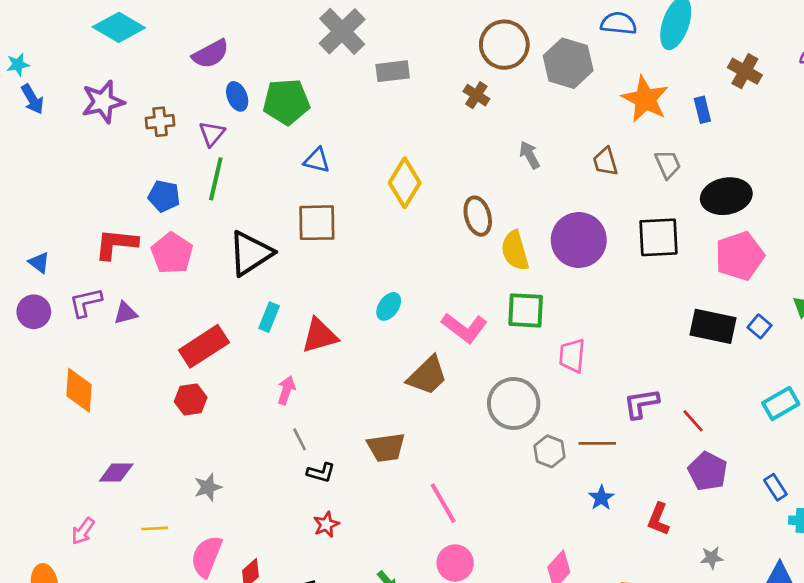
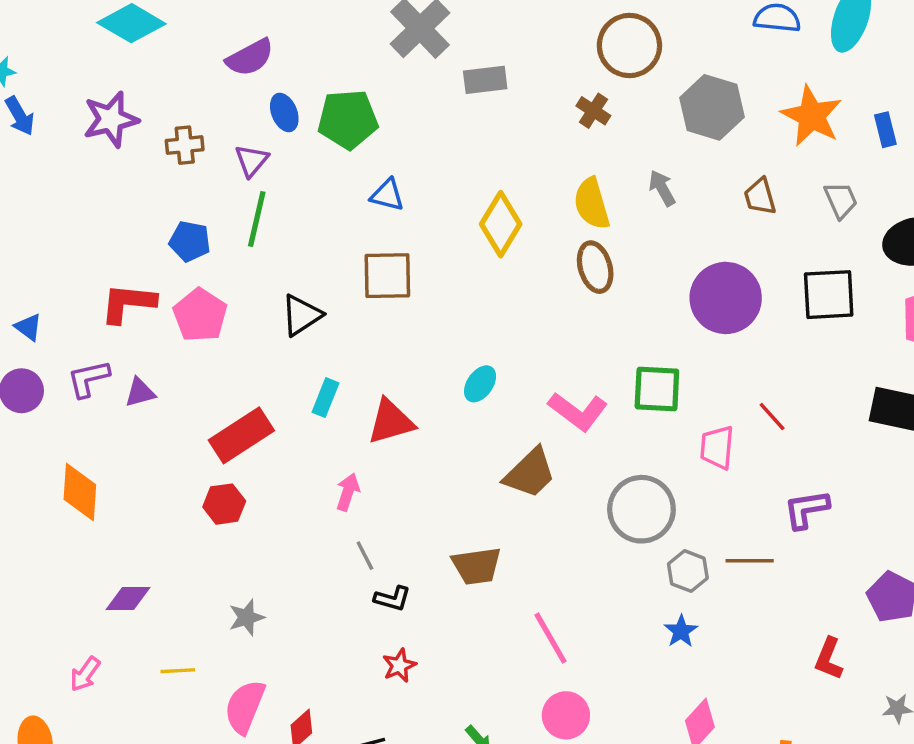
gray hexagon: (568, 63) -> (712, 107), moved
yellow semicircle: (515, 251) -> (592, 204), moved
black triangle: (250, 253) -> (301, 315), size x0.7
red line: (693, 421) -> (772, 416), moved
blue star: (601, 498) -> (681, 631), moved

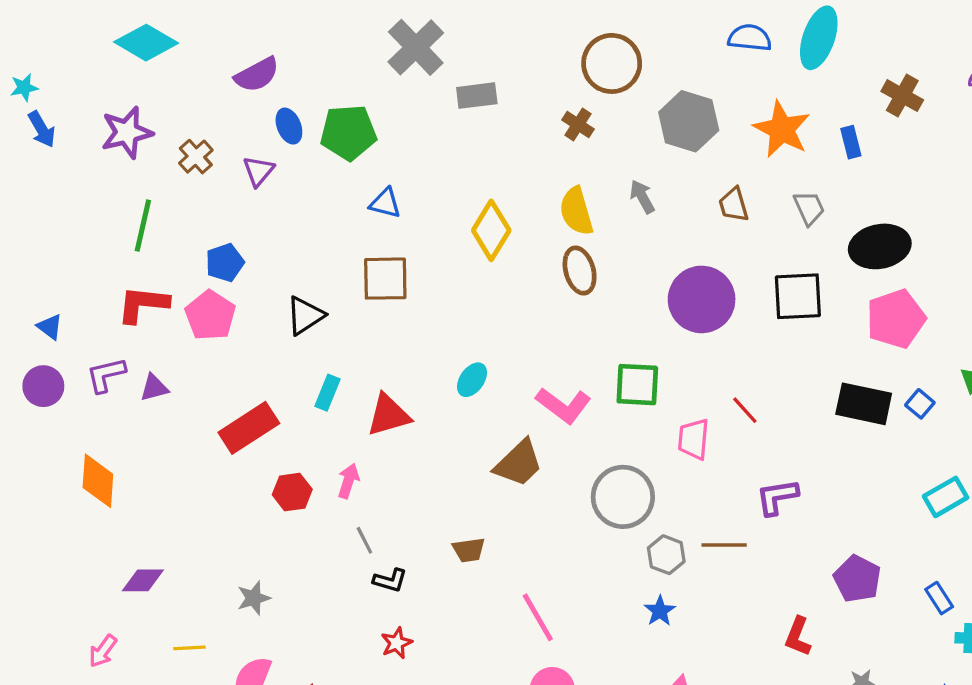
brown cross: (185, 145) -> (196, 157), turned -36
green line: (257, 219) -> (143, 226), moved
blue pentagon: (190, 241) -> (225, 263), moved, turned -30
red hexagon: (224, 504) -> (292, 492), moved
brown trapezoid: (477, 566) -> (469, 550), size x0.7

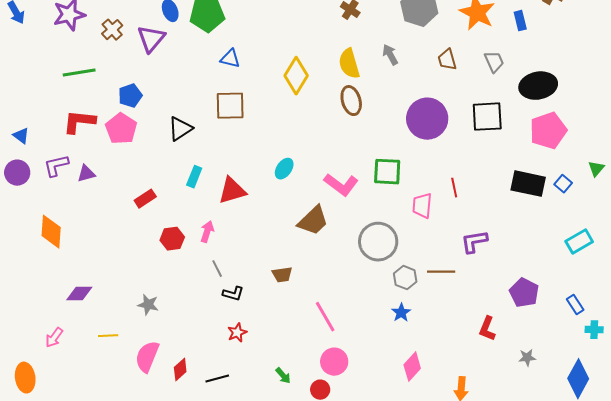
purple triangle: (258, 171) -> (151, 39), size x1.4
green line: (143, 226) -> (79, 73), turned 68
red line: (745, 410) -> (454, 188), turned 30
red rectangle: (249, 428) -> (145, 199), size x0.6
gray star: (254, 598) -> (148, 305), turned 30

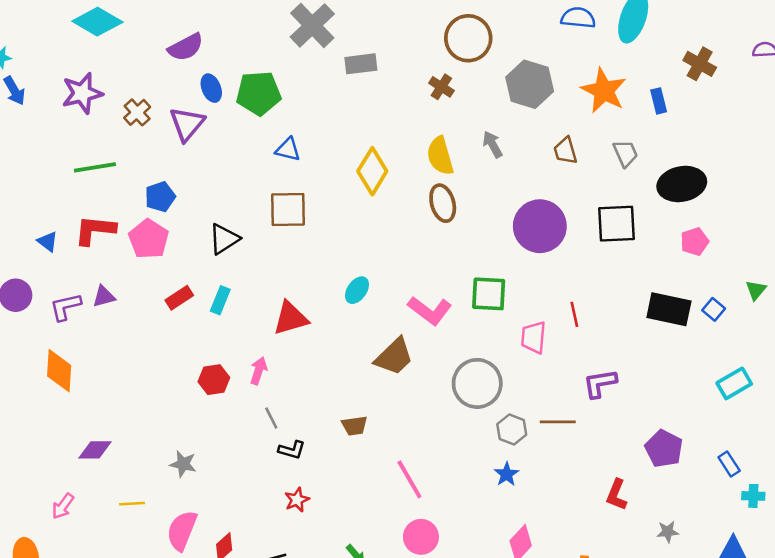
pink pentagon: (548, 131) -> (695, 242), size x0.6
blue triangle: (21, 136) -> (48, 242), moved
purple L-shape: (56, 166) -> (66, 307), moved
cyan rectangle: (194, 177) -> (220, 300), moved
red rectangle: (145, 199) -> (179, 298), moved

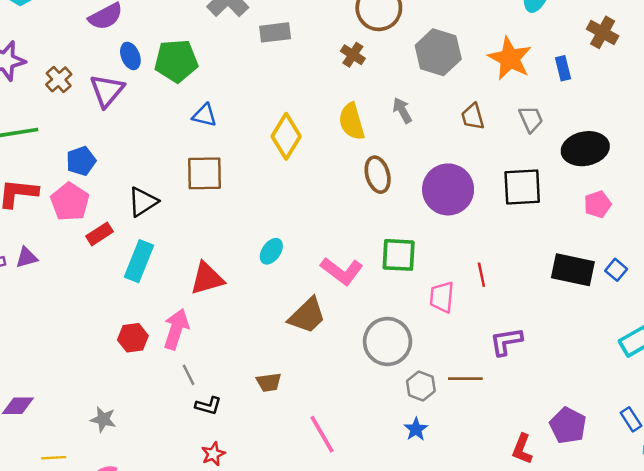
brown ellipse: (443, 203) -> (378, 175), moved
red rectangle: (179, 298) -> (99, 234), moved
cyan rectangle: (220, 300) -> (139, 261), size x1.5
pink arrow: (259, 371) -> (176, 329), size x1.5
purple pentagon: (664, 449) -> (568, 426), moved

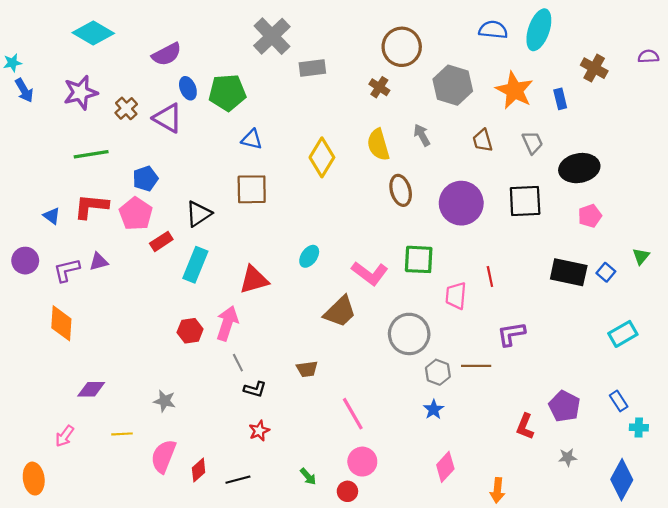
purple triangle: (107, 91) -> (168, 118), turned -40

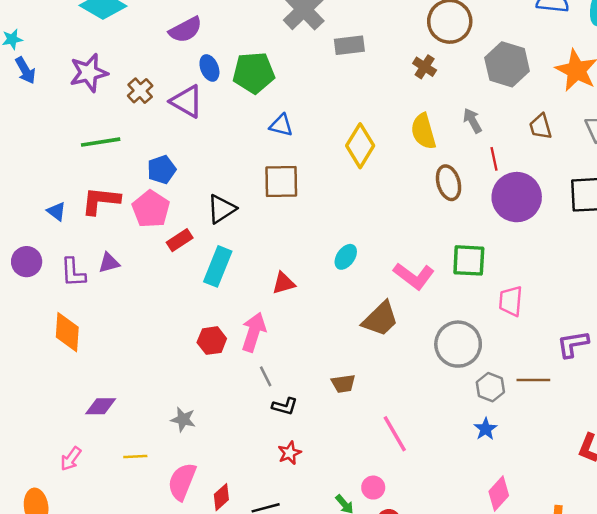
purple L-shape: (67, 270) -> (73, 272), turned -80
red line: (490, 277) -> (494, 159), moved
red triangle: (254, 280) -> (284, 283), size x0.7
pink circle: (362, 462) -> (373, 488), moved, size x0.7

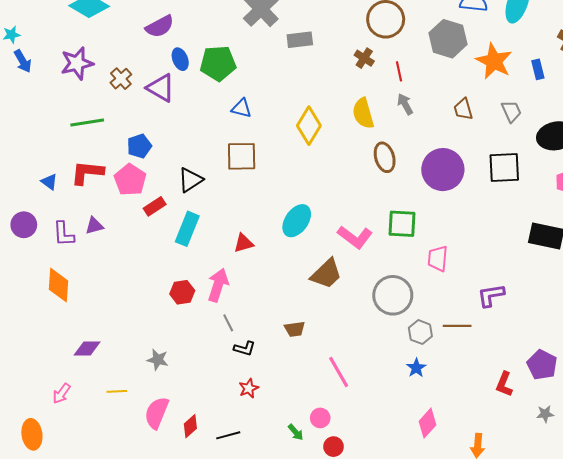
gray hexagon: (507, 64) -> (448, 39), moved
red line: (494, 159) -> (399, 71), moved
cyan ellipse: (346, 257) -> (297, 221), size x1.5

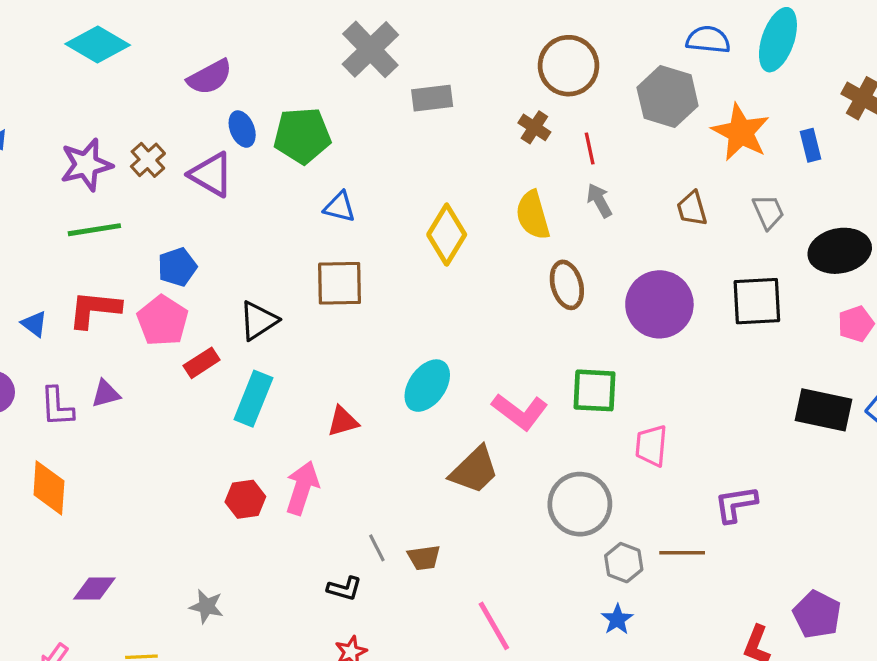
purple star: (77, 63) -> (86, 165), moved
gray line: (228, 323) -> (377, 548), moved

